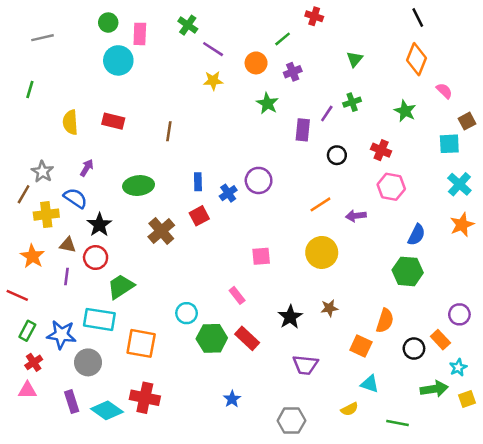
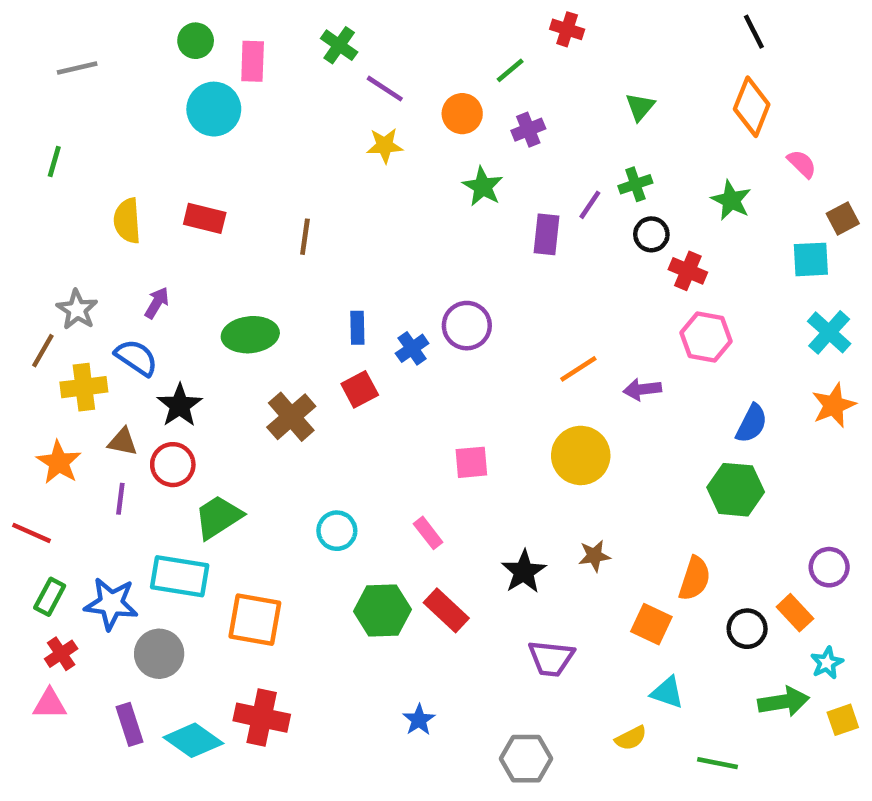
black circle: (337, 155) -> (651, 234), moved
cyan circle: (187, 313) -> (337, 531), moved

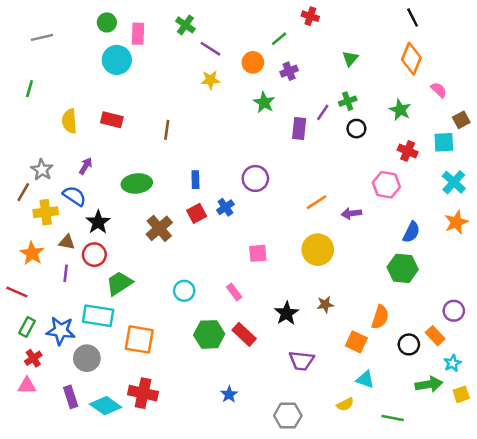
red cross: (688, 271) -> (408, 151), moved
blue cross: (412, 348) -> (225, 207), moved

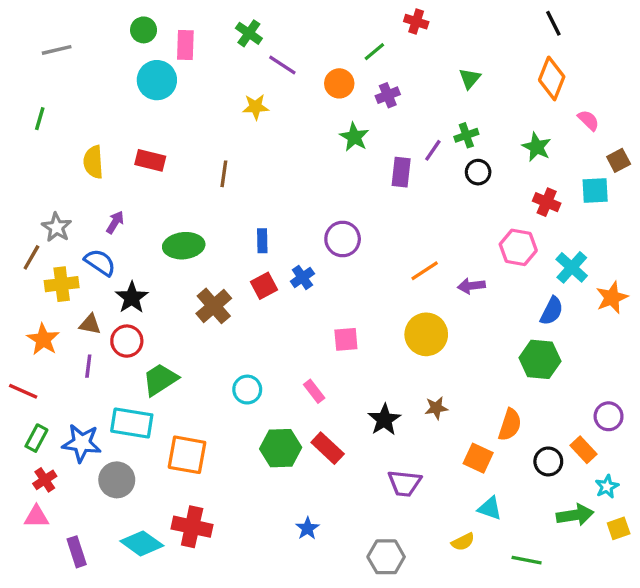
yellow star: (210, 80) -> (256, 107), moved
cyan cross: (454, 182) -> (572, 267), moved
purple rectangle: (71, 397) -> (77, 552), moved

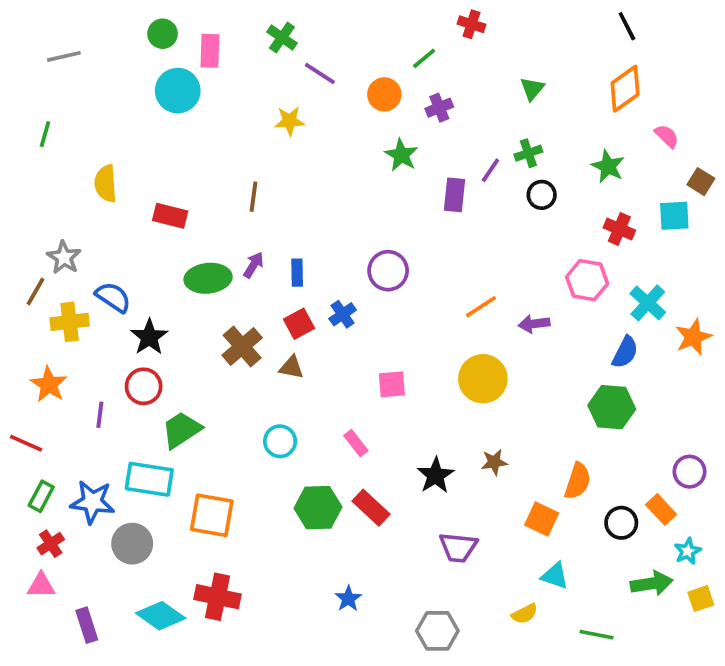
orange diamond: (552, 78) -> (625, 89), turned 33
red rectangle: (150, 160) -> (170, 216), moved
brown square: (619, 160) -> (701, 182), turned -30
purple arrow: (115, 222) -> (254, 265), moved
brown triangle: (90, 324) -> (291, 367), moved

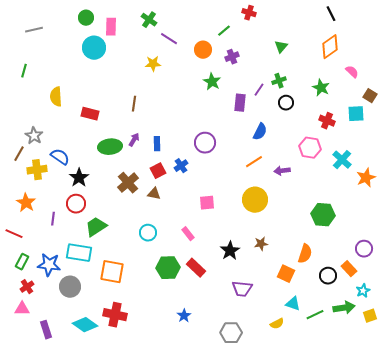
blue semicircle: (625, 352) -> (260, 132), moved
green line: (597, 635) -> (315, 315), moved, turned -36

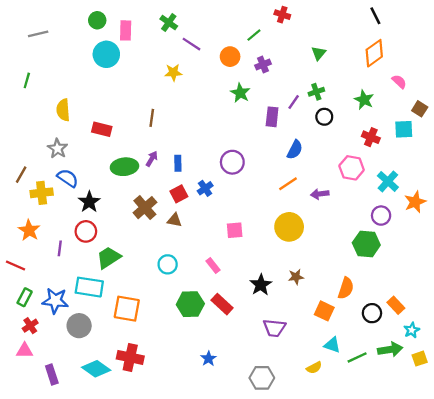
gray star: (34, 136) -> (57, 149), moved
purple circle: (364, 249) -> (381, 216), moved

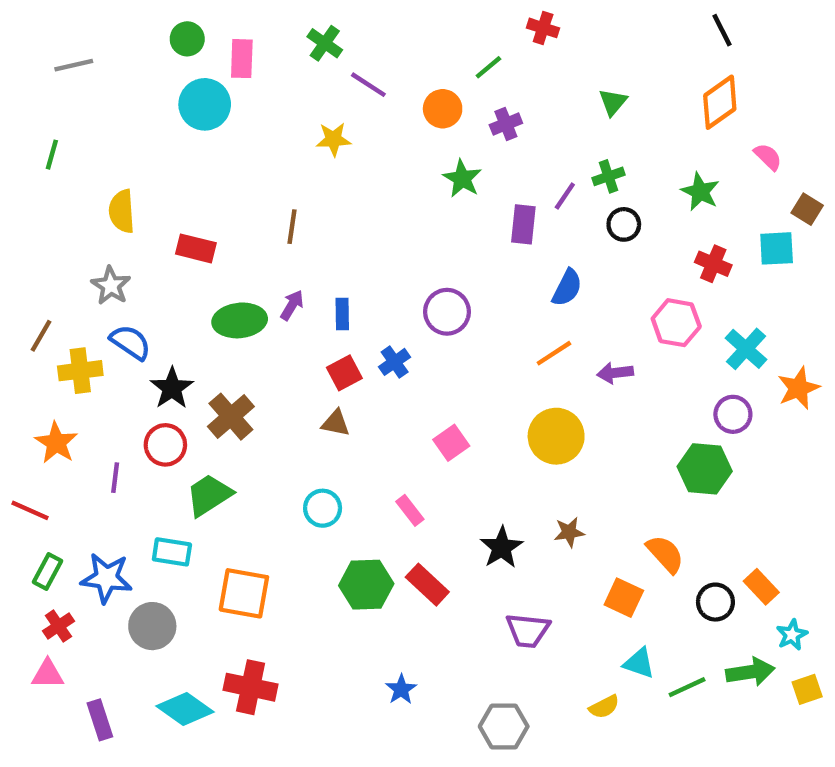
brown cross: (145, 208) -> (231, 417), moved
pink square: (235, 230) -> (451, 443), turned -30
cyan rectangle: (89, 287) -> (172, 552), size x0.7
orange semicircle: (346, 288) -> (665, 554), turned -60

